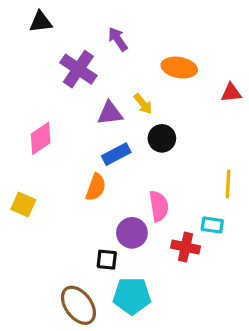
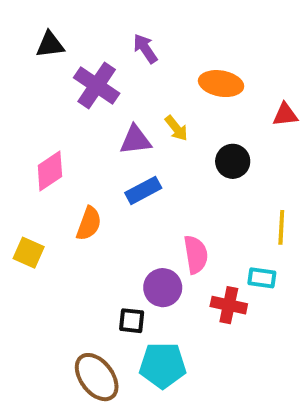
black triangle: (41, 22) -> (50, 45), moved
black circle: (162, 138) -> (233, 161), moved
orange semicircle: (96, 187) -> (89, 223), moved

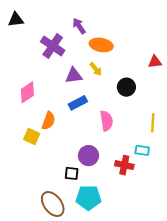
black triangle: (50, 45) -> (16, 20), moved
orange ellipse: (221, 84) -> (101, 45), moved
yellow square: (29, 253) -> (32, 137), moved
pink semicircle: (196, 255) -> (106, 121), moved

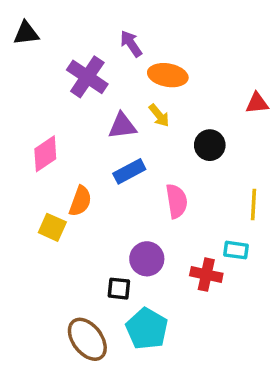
cyan pentagon: (88, 198) -> (147, 329), turned 30

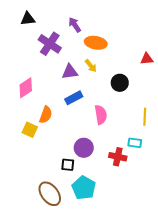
black triangle: (26, 33) -> (28, 19), moved

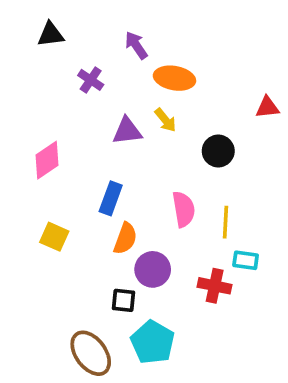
purple cross: (50, 44) -> (91, 80), size x0.6
blue rectangle: (74, 98) -> (111, 198), moved, turned -42
orange semicircle: (46, 115) -> (125, 238), moved
yellow line: (145, 117) -> (226, 222), moved

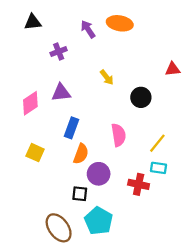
orange ellipse: (174, 78) -> (120, 23), moved
purple cross: (91, 80) -> (59, 52), turned 35
purple triangle: (127, 131) -> (61, 93), moved
yellow line: (226, 222) -> (157, 143), moved, turned 36

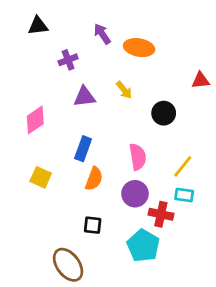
orange ellipse: (120, 23) -> (139, 48), moved
purple triangle: (61, 93) -> (84, 97), moved
purple circle: (99, 174) -> (135, 194), moved
cyan pentagon: (99, 221) -> (143, 246), moved

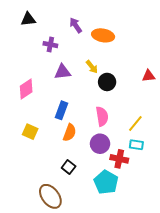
purple cross: (68, 60) -> (50, 45), turned 32
red triangle: (201, 80) -> (149, 76), moved
black circle: (164, 113) -> (107, 82), moved
black square: (93, 225) -> (69, 167), turned 32

